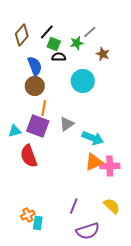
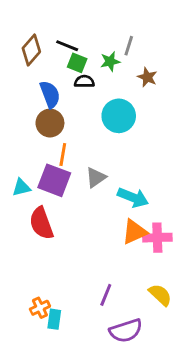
black line: (47, 32) -> (67, 46), turned 70
gray line: (90, 32) -> (129, 46), turned -32

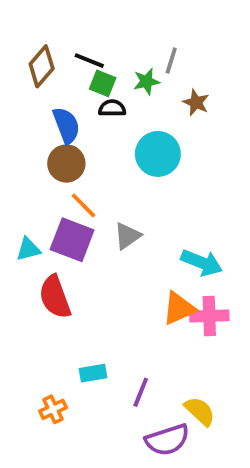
orange line: (63, 155) -> (84, 205), turned -55
cyan arrow: (133, 197) -> (202, 263), moved
yellow semicircle: (160, 295) -> (200, 411), moved
cyan rectangle: (54, 319) -> (93, 373), moved, turned 72

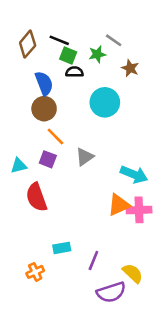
gray line: (171, 61) -> (114, 40), turned -72
purple square: (72, 240) -> (48, 159), size x0.6

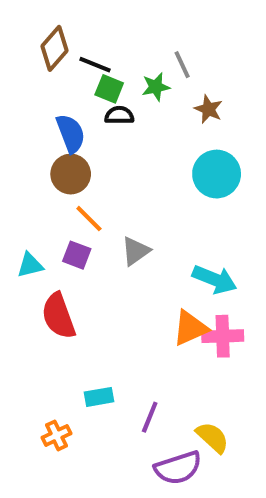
gray line: (114, 40) -> (182, 65), turned 30
brown diamond: (28, 44) -> (54, 48), moved
cyan circle: (105, 102) -> (217, 174), moved

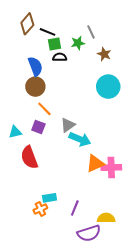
green square: (109, 89) -> (55, 44), turned -32
cyan arrow: (215, 279) -> (80, 139), moved
orange cross: (56, 435) -> (40, 209), moved
yellow semicircle: (213, 437) -> (106, 218), turned -42

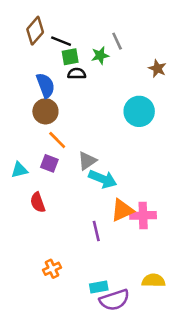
brown star: (104, 54) -> (157, 68), moved
red semicircle: (29, 157) -> (38, 202), size x0.7
cyan rectangle: (50, 198) -> (99, 287), moved
purple line: (75, 208) -> (96, 231), moved, turned -35
yellow semicircle: (106, 218) -> (153, 280), moved

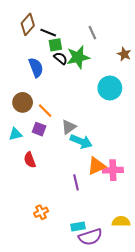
green star: (100, 55) -> (78, 57), moved, size x1.6
black semicircle: (77, 74) -> (61, 58), turned 40
brown circle: (45, 111) -> (23, 102), moved

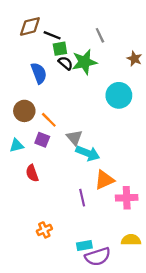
brown diamond: (28, 24) -> (30, 26), turned 35
gray triangle: (69, 127) -> (74, 138), turned -35
pink cross: (113, 170) -> (127, 198), moved

